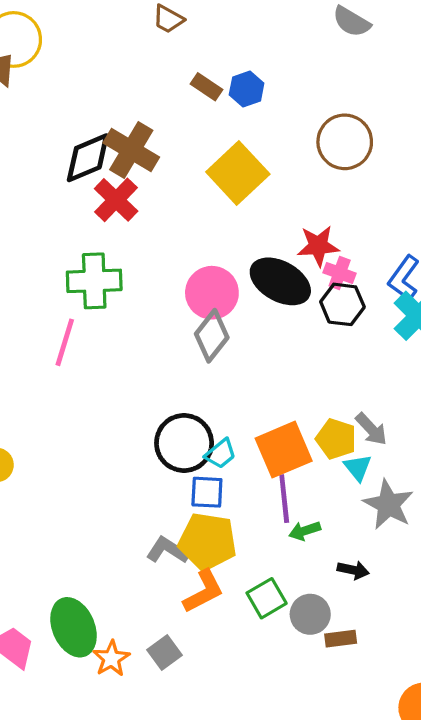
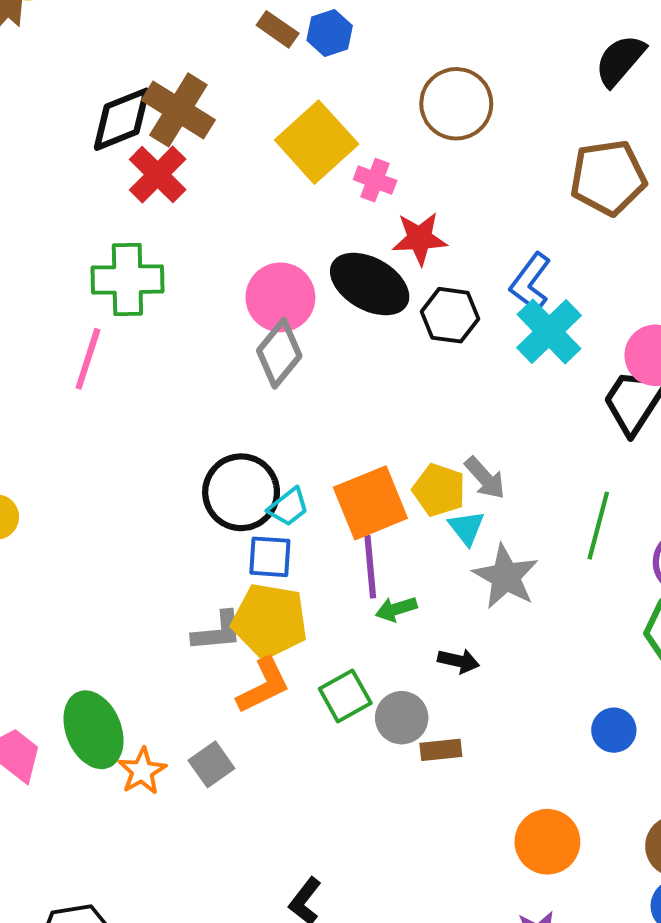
pink cross: (340, 273) -> (375, 180), moved
gray L-shape: (168, 550) -> (217, 632), turned 141

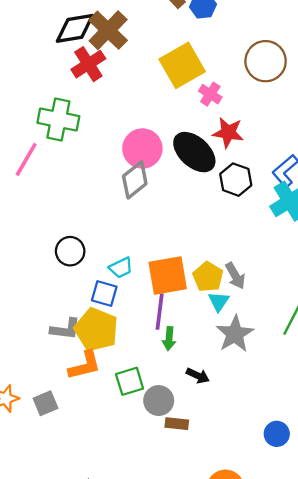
black circle: (241, 492) -> (70, 251), moved, size x0.7
green arrow: (396, 609) -> (169, 339), turned -80

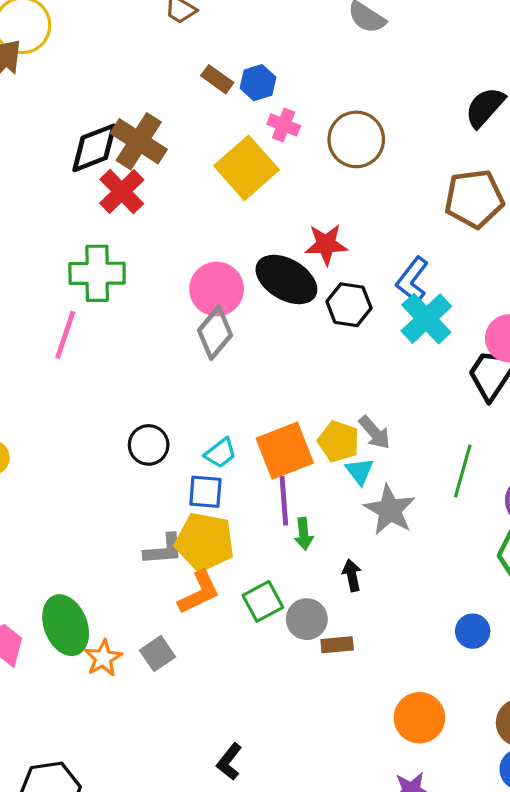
pink cross: (210, 94) -> (284, 125), moved
black arrow: (198, 376) -> (352, 575), turned -115

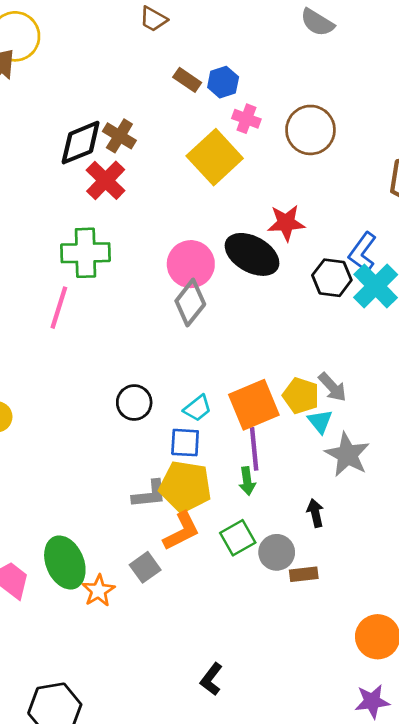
brown cross: (139, 141) -> (119, 136), size x0.7
black hexagon: (349, 305) -> (332, 278), moved
green arrow: (304, 534) -> (247, 481), moved
gray square: (157, 654) -> (145, 567), moved

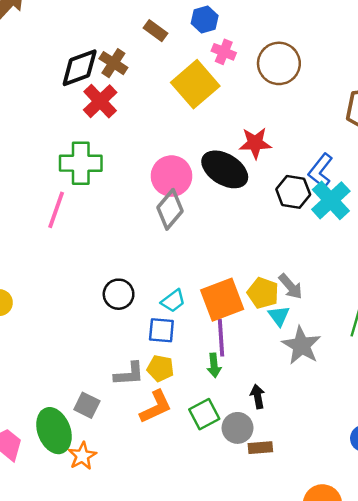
brown rectangle: (187, 80) -> (156, 31), moved
yellow pentagon: (185, 487) -> (160, 368), size x0.6
black arrow: (315, 513) -> (258, 396), moved
gray square: (145, 567) -> (87, 405), moved, turned -30

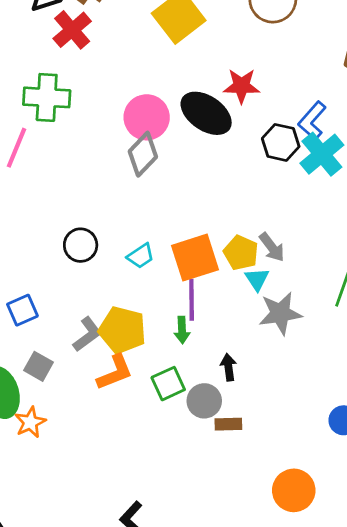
blue square: (161, 330) -> (22, 310), moved, turned -32
gray star: (301, 345) -> (280, 313), turned 30
yellow pentagon: (160, 368) -> (122, 330), size x1.6
gray L-shape: (129, 374) -> (87, 334), turned -36

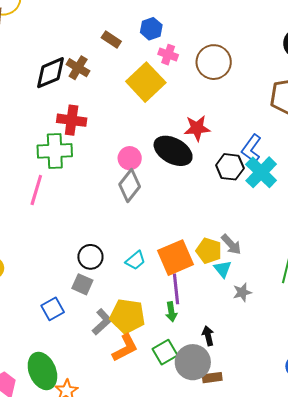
red cross: (72, 30) -> (72, 120), moved, turned -36
pink circle: (147, 117) -> (130, 158), size x0.7
gray star: (280, 313) -> (242, 292), size x0.6
gray square: (39, 366) -> (82, 284), moved
gray circle: (204, 401) -> (193, 362), size x1.4

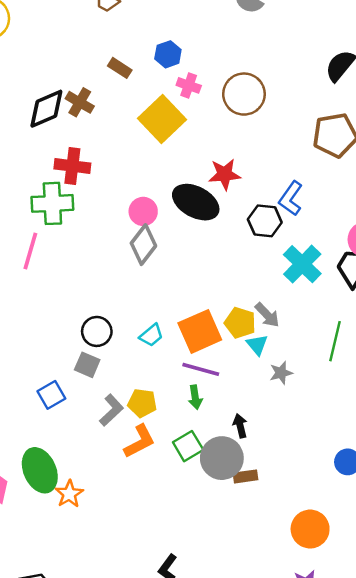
cyan cross: (261, 172) -> (302, 264), moved
purple line: (176, 289) -> (201, 369), turned -68
yellow pentagon: (127, 316) -> (142, 403), size x0.7

